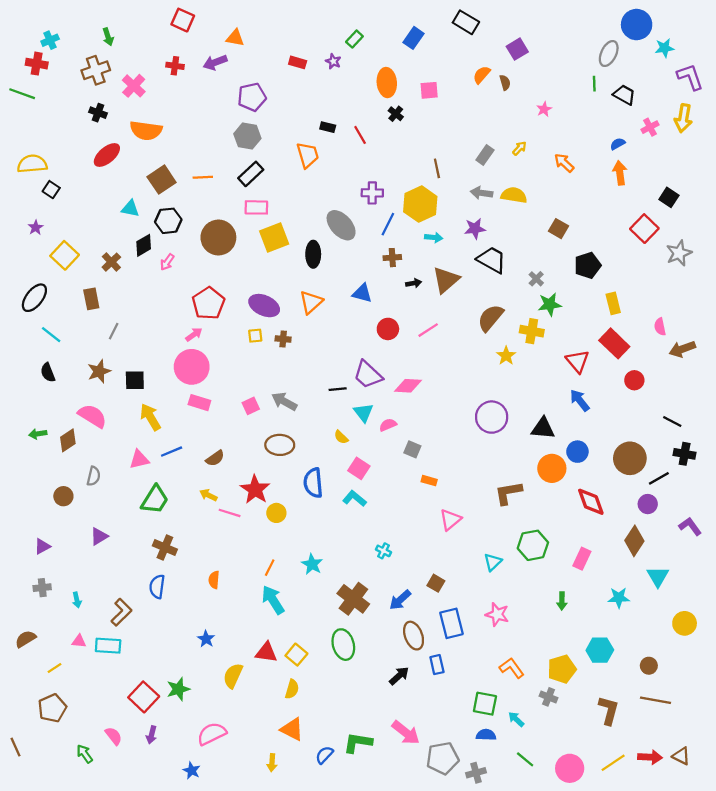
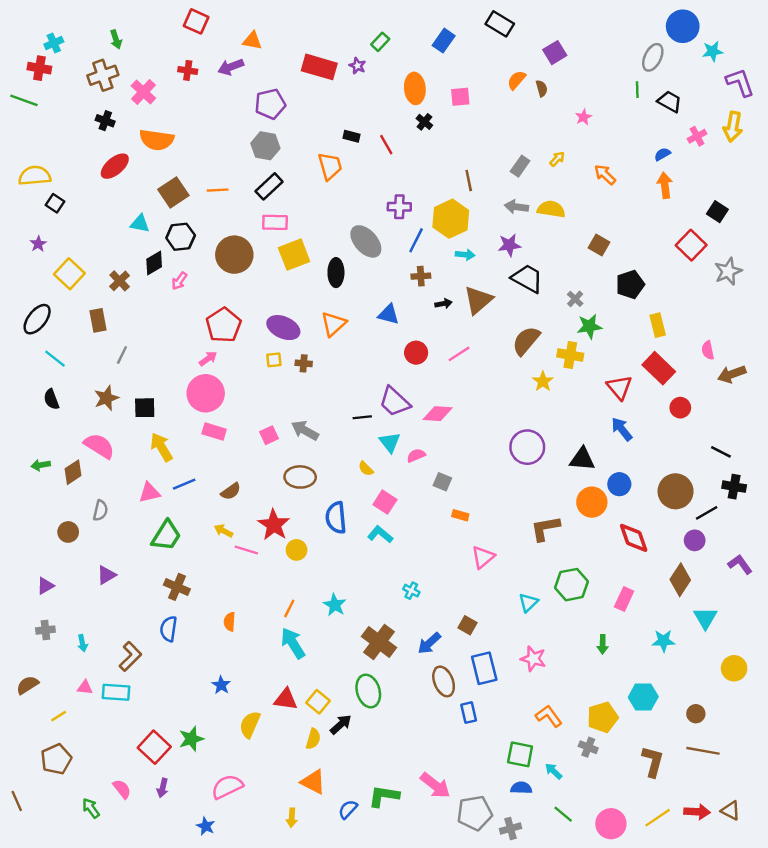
red rectangle: (298, 62) -> (319, 67), size x1.8
black arrow: (399, 676) -> (341, 724), moved

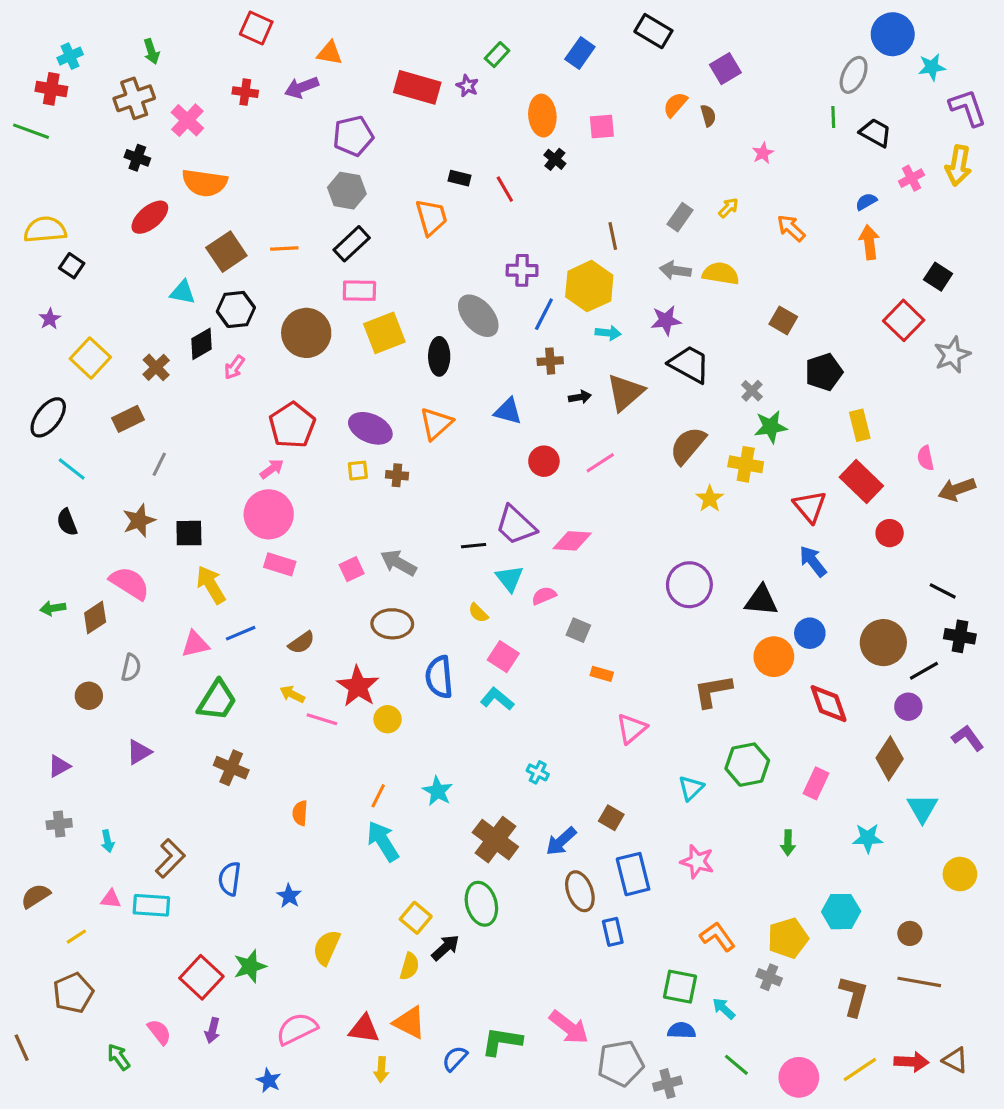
brown rectangle: (98, 320) -> (128, 419), turned 75
blue semicircle: (169, 629) -> (230, 879), moved
red triangle: (286, 699) -> (364, 1029), moved

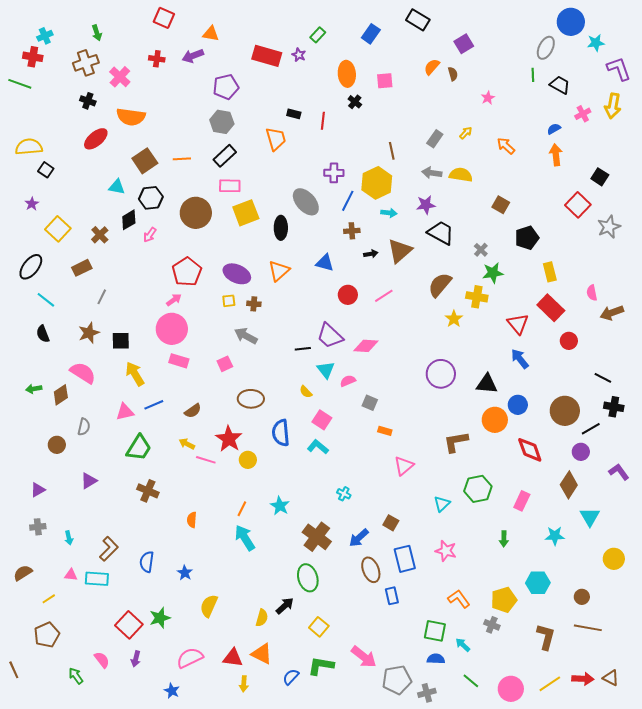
red line: (505, 189) -> (323, 121), turned 36
gray arrow: (399, 563) -> (246, 336), moved
yellow square: (416, 918) -> (319, 627), moved

